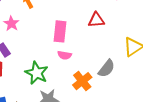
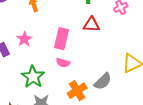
red triangle: (96, 20) -> (91, 25), moved
pink star: (11, 24) -> (24, 39), moved

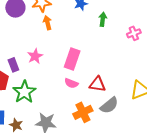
red triangle: (91, 25) -> (97, 84), moved
green star: (33, 77) -> (24, 92), moved

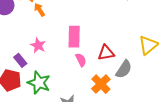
pink semicircle: (71, 83) -> (81, 60), turned -120

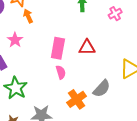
pink star: (38, 45) -> (15, 40), moved
red triangle: (106, 53) -> (87, 47), moved

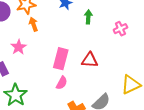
pink semicircle: (61, 72) -> (62, 83), turned 40

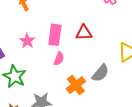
pink star: (19, 47) -> (27, 41), moved

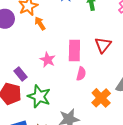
red triangle: (84, 33) -> (103, 45), turned -42

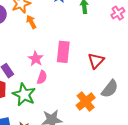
red triangle: (103, 45) -> (96, 61), moved
pink semicircle: (81, 74) -> (42, 77), moved

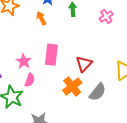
orange arrow: (31, 22) -> (41, 18), moved
orange cross: (86, 101) -> (72, 87), moved

